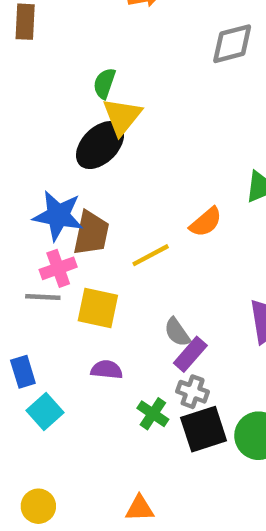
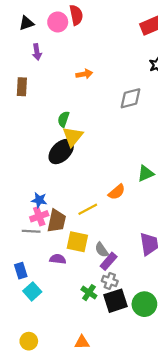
blue star: (58, 216) -> (39, 200), moved, size x0.6
brown trapezoid: (91, 233) -> (57, 221), moved
yellow square: (98, 308) -> (77, 242), moved
purple semicircle: (107, 370) -> (58, 259), moved

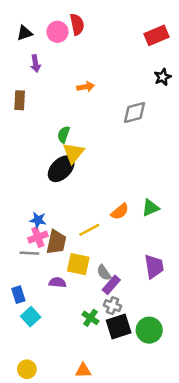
green triangle: (146, 173) -> (150, 208), moved

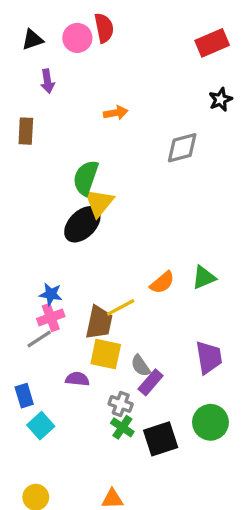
green semicircle: (64, 134) -> (86, 178), size x1.5
brown trapezoid: (56, 242) -> (99, 322), moved
gray line: (29, 253) -> (39, 339), turned -36
gray cross: (112, 306) -> (121, 404), moved
green circle: (149, 330) -> (210, 422), moved

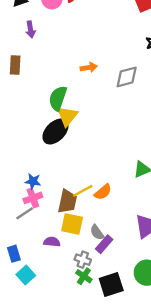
orange arrow: (116, 113) -> (89, 67), moved
orange semicircle: (162, 283) -> (103, 192), moved

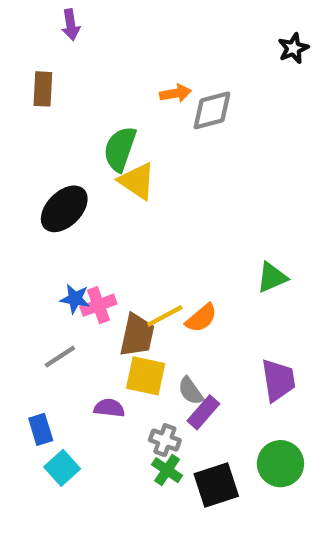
gray diamond: (127, 77) -> (212, 110), moved
yellow triangle: (67, 116) -> (137, 181), turned -35
black ellipse: (55, 131) -> (64, 209), moved
pink cross: (33, 198) -> (98, 305), moved

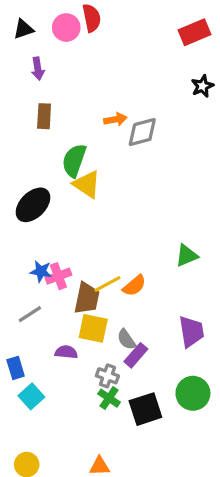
brown rectangle: (43, 89) -> (44, 116), moved

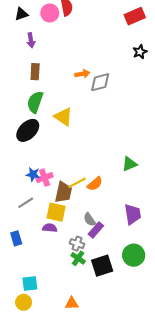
green semicircle: (74, 161) -> (35, 102), moved
yellow square: (93, 328) -> (56, 212), moved
cyan square: (31, 396) -> (30, 283), moved, turned 35

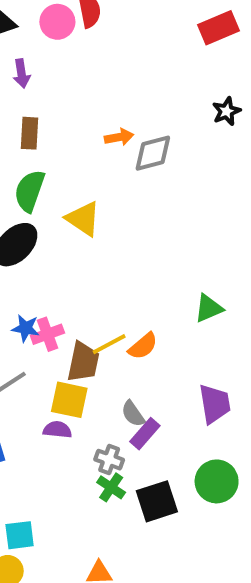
black star: (140, 52) -> (227, 111), moved

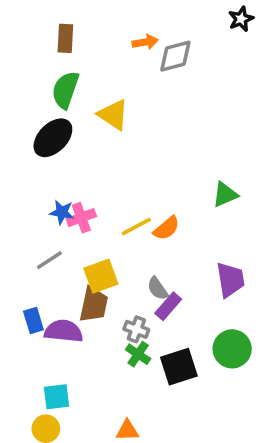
brown trapezoid: (83, 362) -> (94, 305), moved
yellow square: (69, 400) -> (101, 276), turned -32
purple semicircle: (57, 430) -> (64, 331), moved, size x1.5

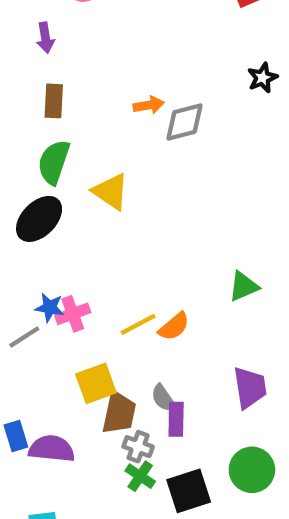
gray line: (49, 260) -> (24, 337), moved
brown trapezoid: (94, 305) -> (119, 413), moved
purple rectangle: (168, 306) -> (176, 419), turned -40

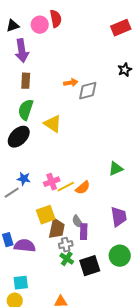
purple arrow: (45, 38) -> (22, 51), size x1.6
pink cross: (73, 314) -> (52, 182), moved
gray cross: (138, 447) -> (66, 245), turned -32

